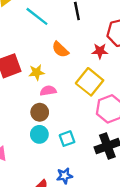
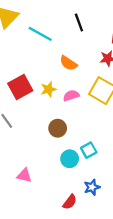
pink semicircle: (48, 91) -> (71, 96), moved
cyan circle: (39, 134) -> (70, 159), moved

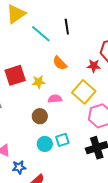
black line: (79, 22) -> (67, 27), moved
pink semicircle: (71, 96) -> (55, 99), moved
blue star: (92, 187) -> (19, 167), moved

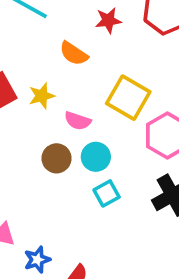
red star: (94, 66) -> (108, 20), moved
pink semicircle: (55, 99) -> (78, 121), turned -144
cyan circle: (45, 144) -> (96, 157), moved

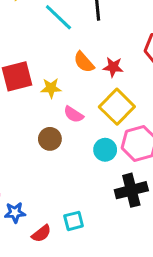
red star: (108, 20) -> (113, 67), moved
cyan circle: (96, 157) -> (105, 150), moved
cyan square: (107, 193) -> (74, 221), moved

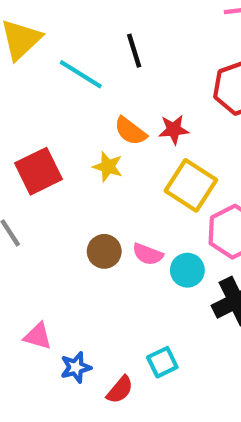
yellow star: (51, 88) -> (108, 167), moved, turned 30
pink semicircle: (74, 114) -> (148, 254), moved
cyan circle: (105, 150) -> (187, 270), moved

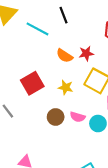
yellow star: (108, 167) -> (66, 87), moved
red square: (38, 171) -> (32, 83), moved

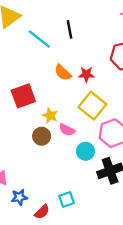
yellow star: (66, 87) -> (50, 116), moved
pink semicircle: (78, 117) -> (67, 130), moved

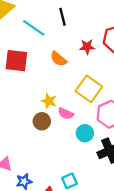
red star: (86, 74) -> (87, 47), moved
red square: (23, 96) -> (16, 61), moved, turned 30

